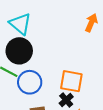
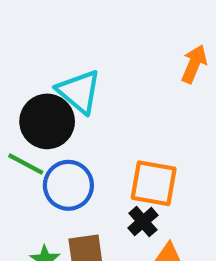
cyan triangle: (20, 24) -> (79, 92), moved

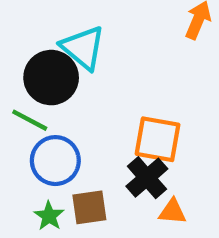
blue circle: (68, 185) -> (55, 161), moved
black cross: (143, 222) -> (147, 178), size x1.4

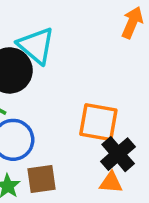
black cross: (147, 178) -> (118, 154), moved

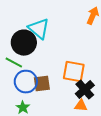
brown square: (42, 179) -> (42, 84), moved

